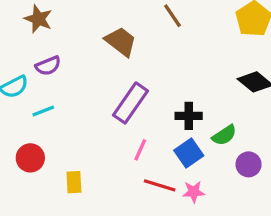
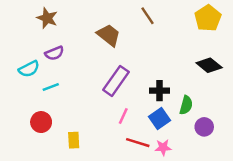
green semicircle: (224, 135) -> (186, 105), turned -42

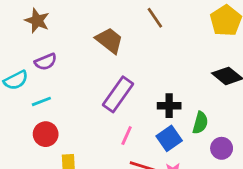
red circle: (41, 122) -> (46, 134), moved

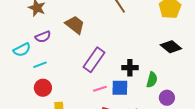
brown trapezoid: (109, 40) -> (75, 25), moved
pink line: (127, 136) -> (100, 89), turned 48
blue square: (169, 138) -> (120, 88), moved, turned 36

